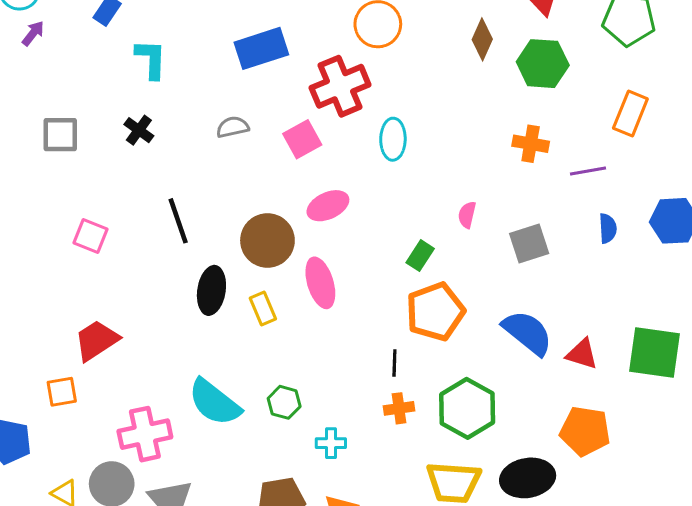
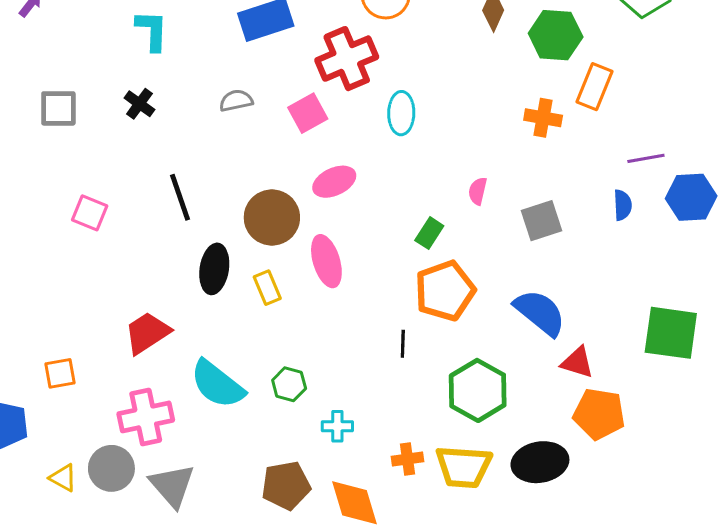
orange rectangle: (630, 113) -> (594, 87), moved
purple line: (588, 171) -> (646, 158), moved
red trapezoid: (97, 340) -> (147, 333), moved
red triangle: (582, 354) -> (577, 362), moved
orange cross: (399, 408) -> (407, 459), moved

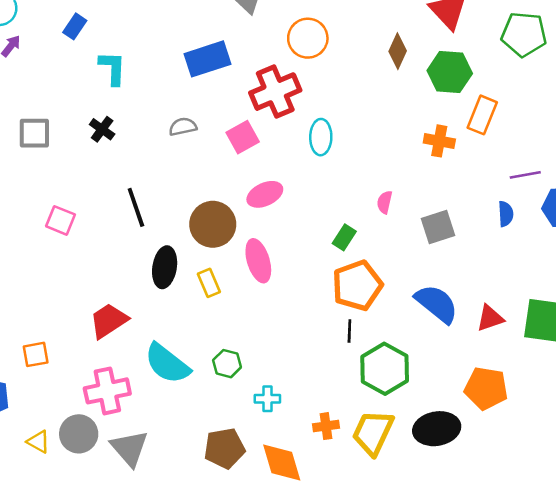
black line: (403, 344) -> (349, 331), moved
red triangle: (577, 362) -> (490, 318), moved, turned -36
yellow trapezoid: (464, 467) -> (373, 433), turned 111

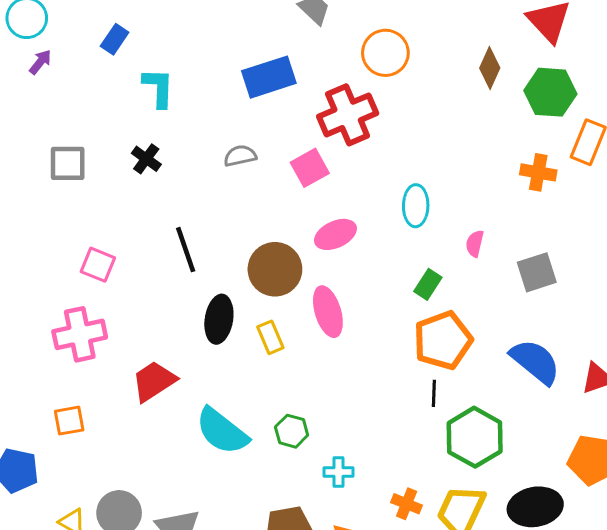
cyan ellipse: (321, 137) -> (416, 206), moved
pink cross: (107, 391) -> (80, 334), moved
orange cross: (326, 426) -> (407, 504), turned 30

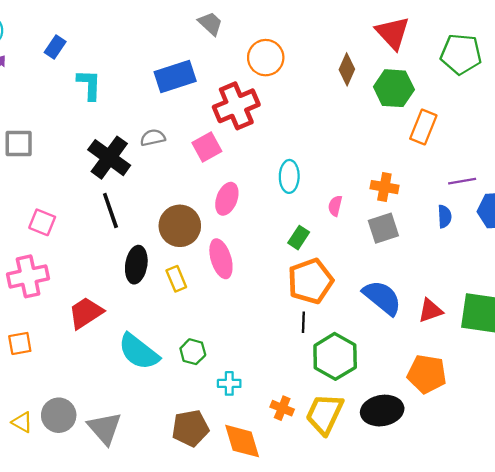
black cross: (146, 159) -> (109, 158), moved, size x1.8
orange cross: (538, 172) -> (384, 187), moved
pink ellipse: (335, 234) -> (227, 199), turned -44

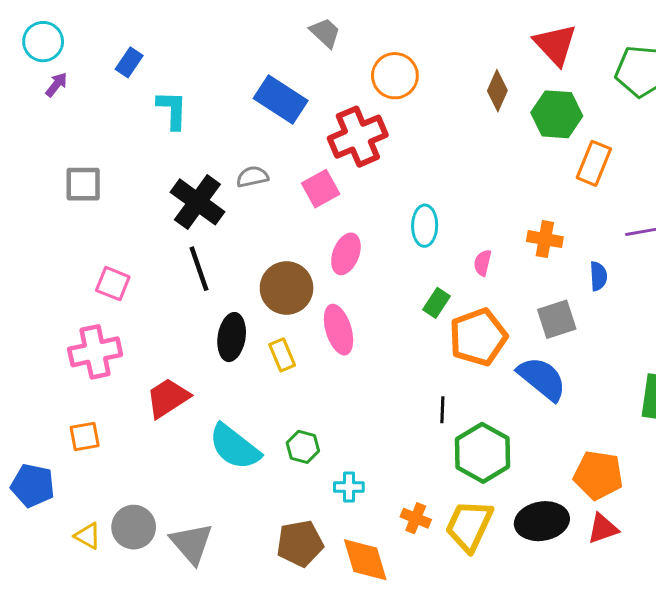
blue rectangle: (175, 76) -> (281, 99), turned 51
blue semicircle: (444, 216) -> (598, 276), moved
gray square: (383, 228) -> (557, 319), moved
orange pentagon: (310, 281) -> (478, 337), moved
red triangle: (430, 311) -> (603, 529), moved

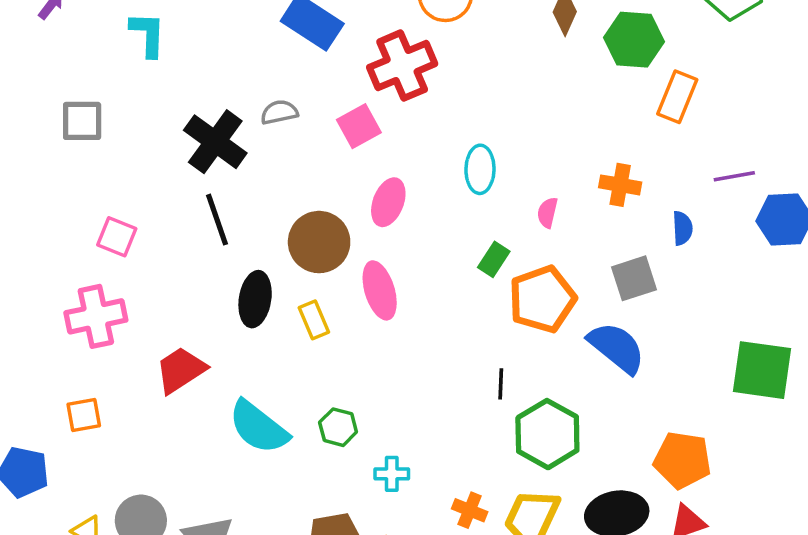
cyan L-shape: (172, 110) -> (148, 34), moved

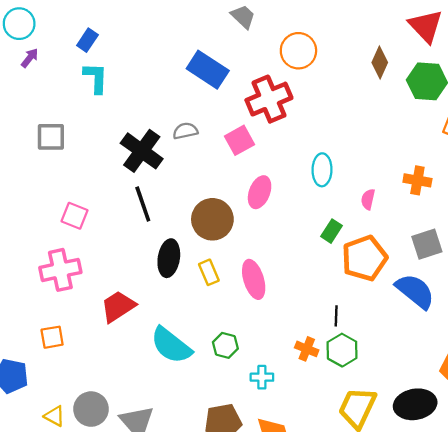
pink ellipse: (380, 290) -> (254, 279), moved
green hexagon: (547, 434) -> (342, 350), moved, size x0.7
orange cross: (470, 510) -> (307, 349), moved

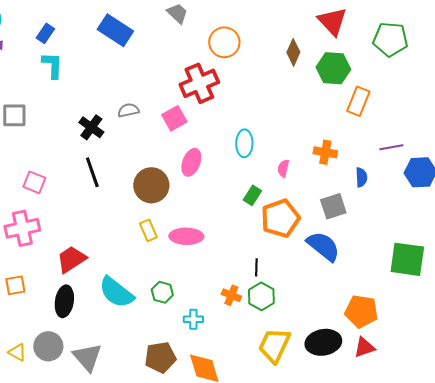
blue rectangle: (208, 70) -> (115, 30), moved
black cross: (142, 151) -> (91, 127), size x0.7
black ellipse: (169, 258) -> (64, 301), moved
pink ellipse: (254, 279) -> (186, 236), turned -72

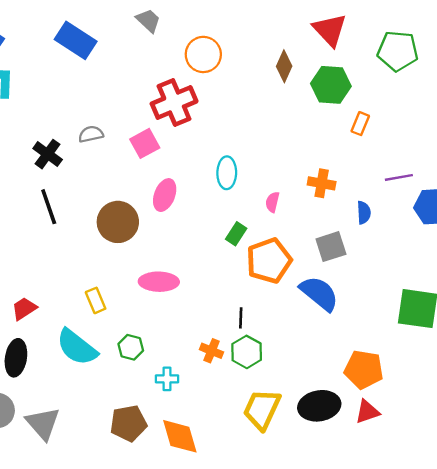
orange rectangle: (358, 101) -> (360, 124), size x0.7
yellow rectangle: (148, 230) -> (96, 300), moved
red trapezoid: (71, 259) -> (24, 309), size x0.7

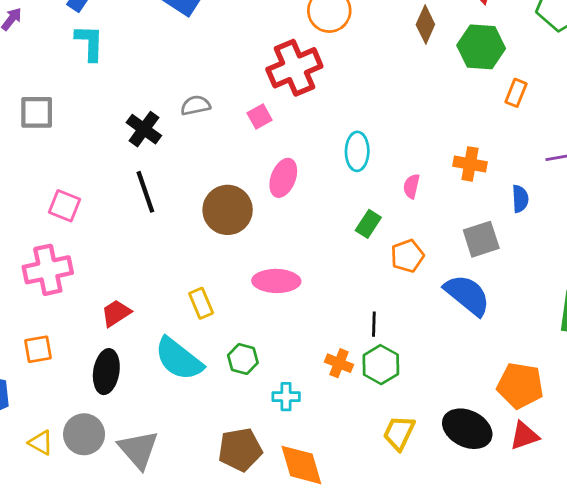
pink square: (145, 143) -> (260, 117), size x0.7
orange pentagon: (269, 261) -> (407, 256), size x0.6
black ellipse: (319, 406) -> (467, 429), turned 36
yellow trapezoid: (262, 409) -> (399, 433), size x0.7

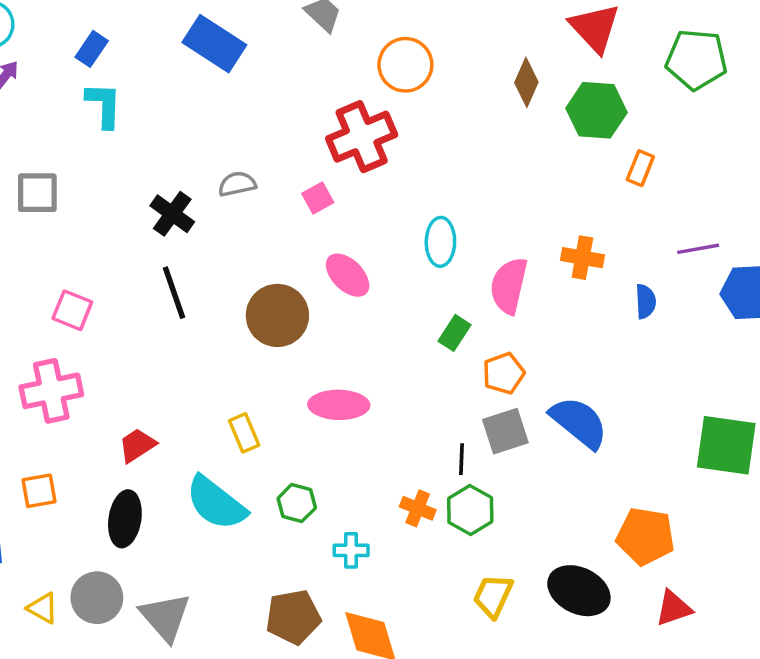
pink ellipse: (283, 178) -> (348, 275), turned -66
pink semicircle: (411, 186) -> (509, 286), size x1.8
gray square: (481, 239) -> (505, 431), moved
red triangle: (524, 436) -> (674, 608), moved

